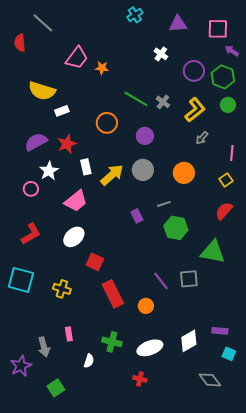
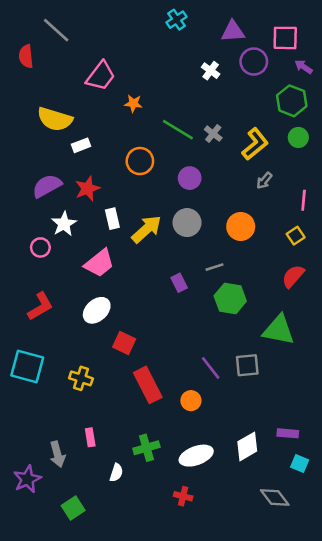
orange star: (102, 68) -> (133, 103), moved
purple circle: (194, 71) -> (254, 62), moved
green cross: (112, 342) -> (146, 448), turned -30

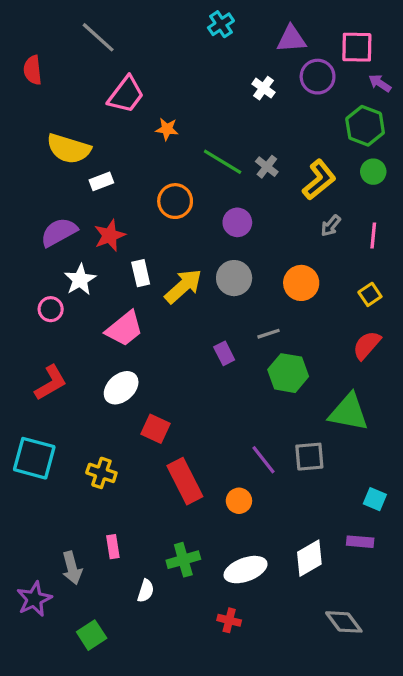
gray line: (56, 30) -> (98, 37), moved
pink line: (304, 200) -> (373, 235), moved
cyan square: (300, 463) -> (375, 499), moved

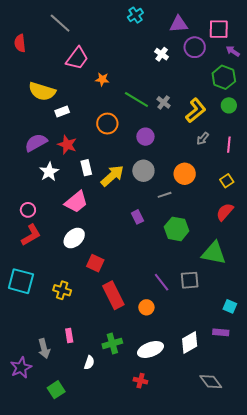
red star: (110, 235) -> (67, 145), turned -30
pink circle: (51, 309) -> (28, 210), moved
gray line: (268, 334) -> (165, 195), moved

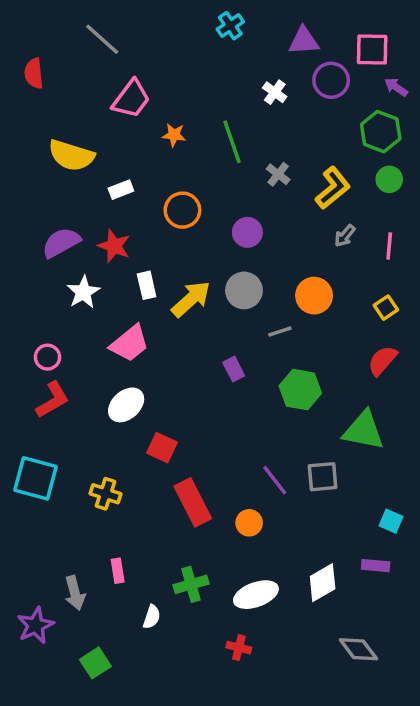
green line: (136, 99) -> (232, 142), moved, turned 40
white rectangle: (62, 111) -> (121, 190), moved

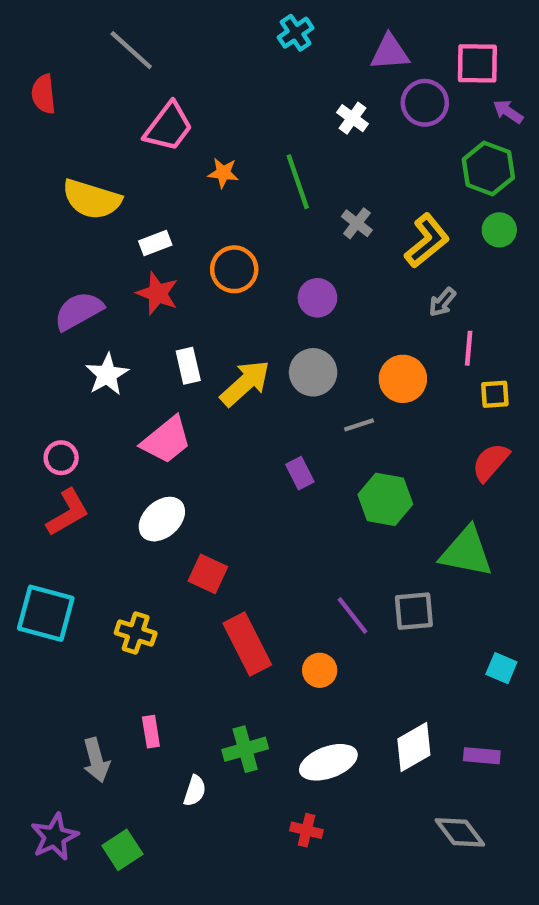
red star: (114, 246) -> (157, 293), moved
pink line: (389, 246) -> (469, 348), moved
yellow square: (386, 308) -> (495, 394), turned 30
purple rectangle: (376, 566) -> (482, 756), moved
purple star: (35, 625) -> (55, 837), moved

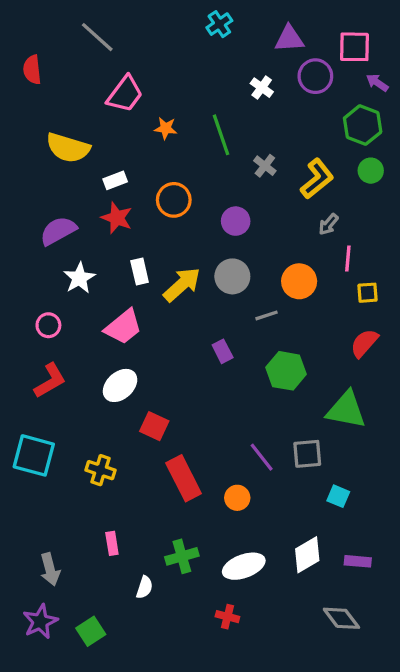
pink circle: (61, 458) -> (48, 325), moved
cyan square: (501, 668) -> (338, 496), moved
gray arrow: (96, 760) -> (50, 569), moved

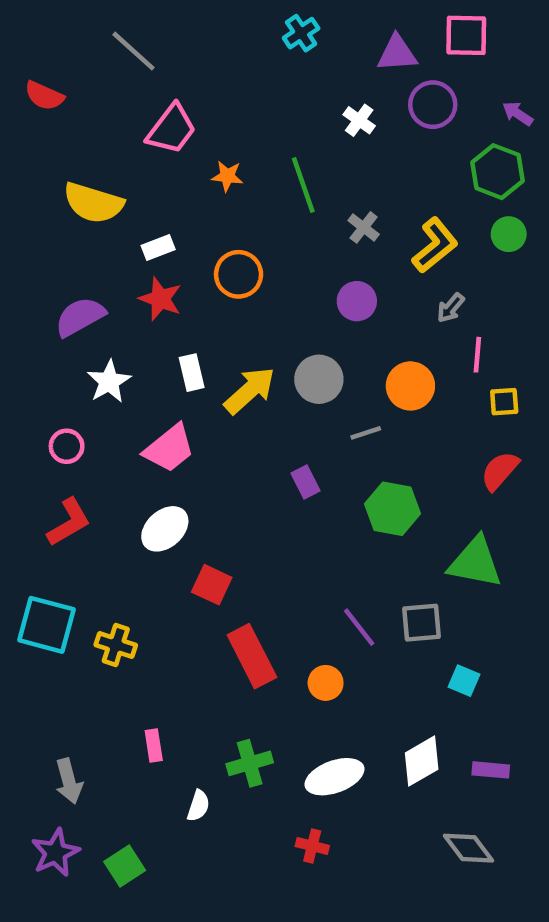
pink square: (354, 47) -> (466, 35), moved
red semicircle: (32, 70) -> (44, 96), turned -60
purple circle: (236, 221) -> (357, 301), moved
yellow cross: (101, 470) -> (116, 645), moved

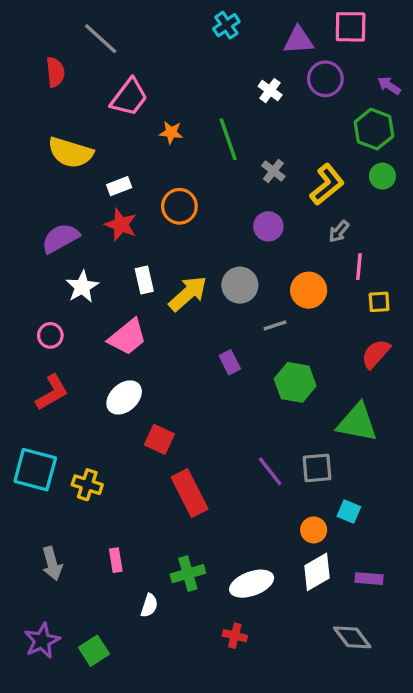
red semicircle: (44, 96) -> (55, 72), moved, turned -120
orange circle: (326, 683) -> (314, 530), moved
gray arrow: (69, 781) -> (52, 564), moved

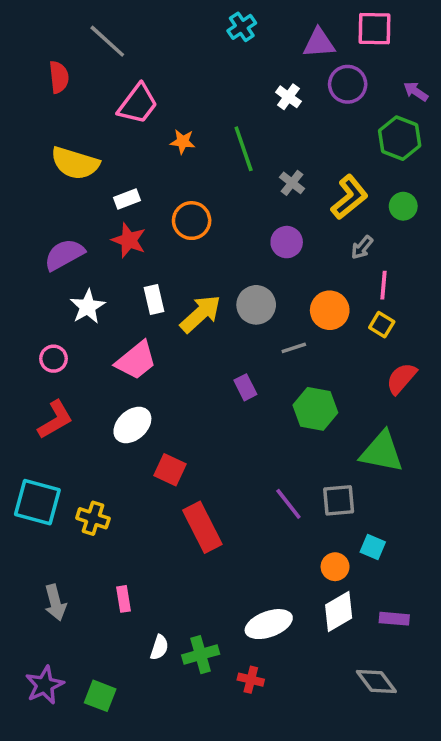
green circle: (382, 176) -> (403, 206), moved
yellow square: (379, 302) -> (382, 325), moved, turned 35
green cross: (188, 574) -> (201, 655), moved
green square: (94, 651) -> (100, 696), turned -36

